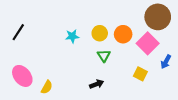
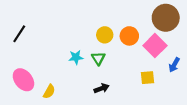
cyan star: (72, 36) -> (76, 57), moved
green triangle: (104, 56) -> (98, 58), moved
yellow square: (140, 74) -> (147, 78), turned -32

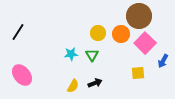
brown circle: (166, 18) -> (139, 16), moved
yellow semicircle: (49, 92) -> (73, 86), moved

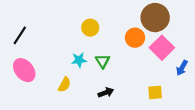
yellow circle: (98, 33) -> (90, 28), moved
yellow square: (138, 73) -> (155, 92), moved
pink ellipse: (22, 75) -> (24, 70), moved
yellow semicircle: (73, 86) -> (64, 85), moved

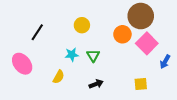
black line: (20, 35) -> (37, 32), moved

